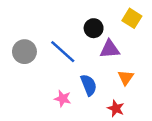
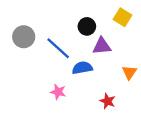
gray circle: (24, 52) -> (24, 37), moved
orange triangle: (126, 78) -> (129, 72), moved
blue semicircle: (89, 85) -> (82, 68), moved, turned -78

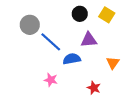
black circle: (87, 26) -> (80, 14), moved
gray circle: (24, 37) -> (30, 25), moved

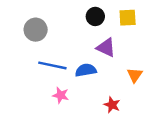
yellow square: (107, 15) -> (128, 18), turned -35
purple triangle: (89, 40) -> (106, 48), turned 30
blue line: (51, 42) -> (52, 65), moved, turned -30

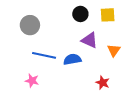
orange triangle: (135, 75) -> (114, 50), moved
pink star: (61, 95) -> (32, 81), moved
red star: (112, 105) -> (103, 83), moved

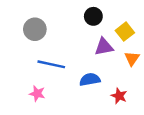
yellow square: (108, 15) -> (125, 32), moved, turned -35
purple triangle: (90, 40) -> (104, 47), turned -36
blue semicircle: (72, 59) -> (90, 80), moved

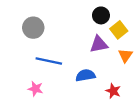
black circle: (93, 16) -> (101, 15), moved

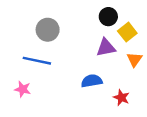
gray circle: (33, 28) -> (48, 30), moved
blue line: (49, 61) -> (37, 61), moved
pink star: (35, 89) -> (23, 89), moved

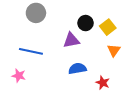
black circle: (108, 17) -> (86, 23), moved
gray circle: (48, 30) -> (36, 13), moved
purple triangle: (106, 48) -> (71, 40), moved

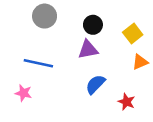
black circle: (86, 23) -> (93, 25), moved
orange triangle: (114, 50) -> (140, 62), turned 32
blue semicircle: (77, 69) -> (95, 84), turned -36

